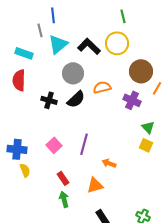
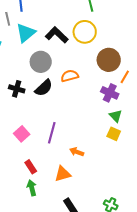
purple cross: (132, 100) -> (110, 93), moved

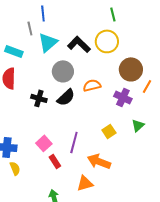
purple cross: (110, 93) -> (123, 97), moved
green triangle: (116, 116) -> (138, 125), turned 32
yellow square: (114, 134) -> (109, 131), moved, turned 32
orange arrow: (77, 152) -> (99, 161), size x1.6
red rectangle: (31, 167) -> (55, 161), moved

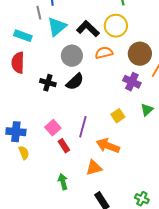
orange semicircle: (92, 85) -> (104, 53), moved

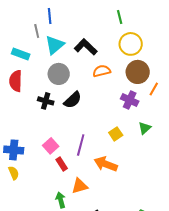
yellow circle: (116, 26) -> (131, 44), moved
gray circle: (72, 56) -> (59, 74), moved
yellow semicircle: (24, 153) -> (14, 173), moved
orange triangle: (94, 168) -> (80, 186), moved

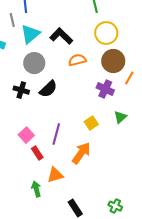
orange arrow: (106, 164) -> (81, 153), turned 105

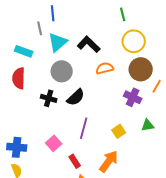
green triangle: (120, 117) -> (148, 125), turned 32
purple line: (56, 134) -> (84, 128), moved
red rectangle: (37, 153) -> (75, 161), moved

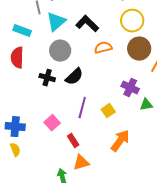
purple cross: (133, 97) -> (130, 88), moved
yellow square: (119, 131) -> (108, 111), moved
orange arrow: (109, 161) -> (120, 141), moved

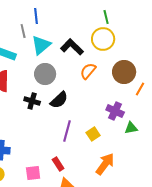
yellow circle: (132, 21) -> (103, 39), moved
orange semicircle: (103, 48) -> (88, 71), turned -36
pink square: (52, 123) -> (33, 173), moved, turned 35

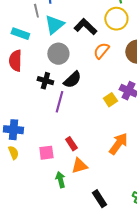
purple line: (67, 131) -> (59, 102), moved
yellow square: (93, 134) -> (110, 100), moved

